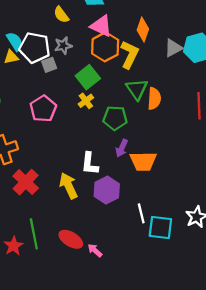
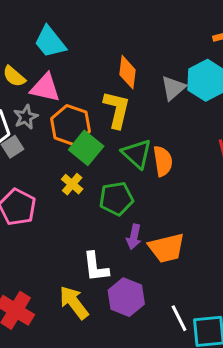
pink triangle: (101, 26) -> (45, 88), moved
orange hexagon: (105, 47) -> (71, 125), moved
green square: (88, 77) -> (86, 148), moved

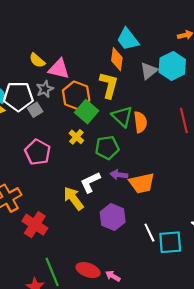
cyan trapezoid: (50, 42) -> (128, 39), moved
purple arrow: (134, 237) -> (119, 175), turned 84
white L-shape: (96, 267) -> (90, 182), moved, turned 70
yellow arrow: (74, 303) -> (73, 198), moved

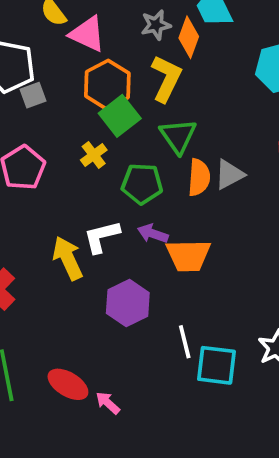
gray triangle: (149, 71) -> (229, 174), moved
gray star: (45, 89) -> (156, 25), moved
orange semicircle: (140, 122) -> (199, 177), moved

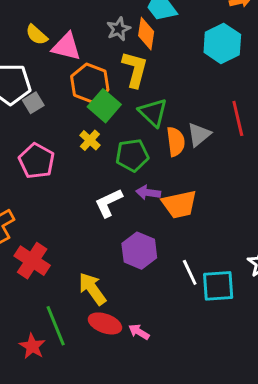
yellow arrow: (68, 258) -> (92, 289), moved

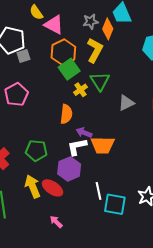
yellow cross: (90, 140) -> (81, 90), moved
orange semicircle: (176, 142) -> (66, 114), moved
green pentagon: (132, 155) -> (36, 151), moved
white L-shape: (109, 203) -> (77, 147), moved
red ellipse: (105, 323) -> (53, 188), moved

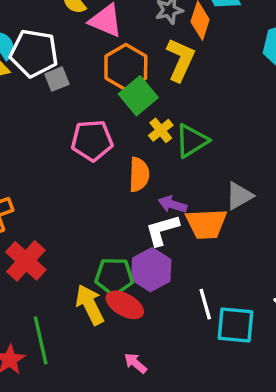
green triangle: (100, 81) -> (192, 141), moved, turned 35
pink pentagon: (16, 94) -> (92, 140), moved, turned 30
gray triangle: (126, 103) -> (239, 196), moved
green pentagon: (36, 151) -> (114, 276), moved

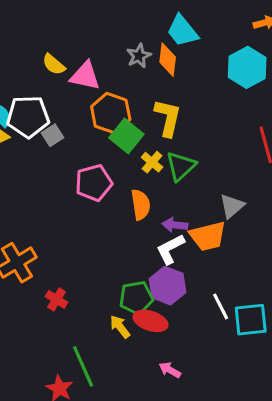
yellow L-shape: (180, 60) -> (168, 118), moved
red cross: (26, 261) -> (57, 299), size x0.6
yellow arrow: (90, 305) -> (120, 327), size x0.7

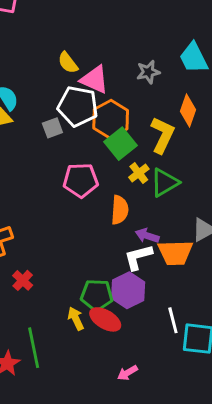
orange diamond: (168, 60) -> (188, 111), moved
white pentagon: (28, 117) -> (78, 106), moved
pink arrow: (170, 370) -> (128, 373), moved, turned -72

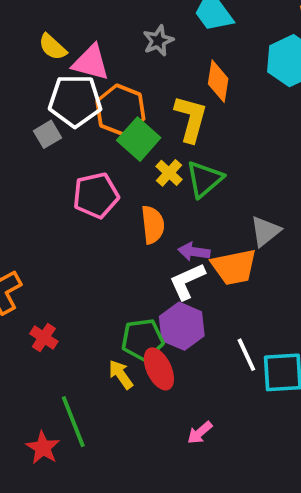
red ellipse: (105, 319) -> (159, 369), turned 44

